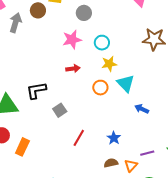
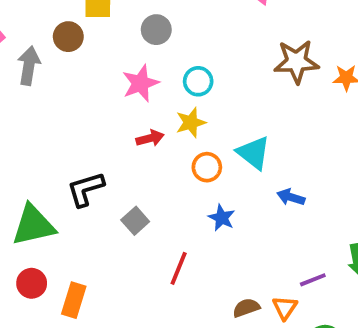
yellow star: (109, 64) -> (191, 123), moved
blue star: (114, 138) -> (222, 218), moved

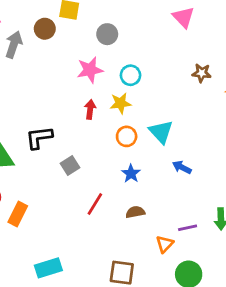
brown star: (296, 62) -> (202, 73), size x0.6
red arrow: (150, 138) -> (90, 109), turned -78
brown semicircle: (246, 308) -> (135, 212), moved

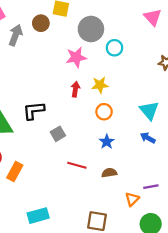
gray circle: (107, 34) -> (91, 29), size x1.5
cyan circle: (130, 75) -> (114, 48), moved
cyan triangle: (161, 132) -> (149, 110), moved
red line: (95, 204) -> (77, 165), turned 72

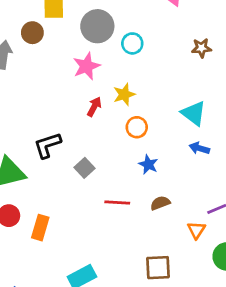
red arrow: (75, 89) -> (94, 107), turned 32

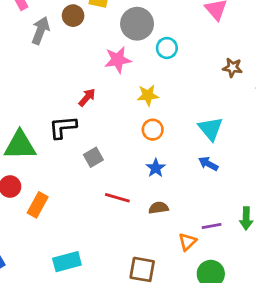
red arrow: (94, 107) -> (87, 97), moved

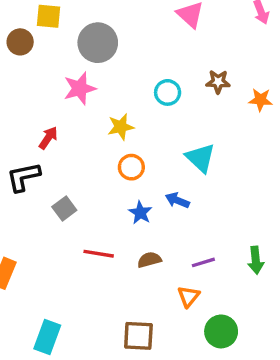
cyan circle: (167, 48) -> (168, 92), moved
blue arrow: (208, 164) -> (177, 200), moved
purple line: (212, 226) -> (203, 262), moved
cyan rectangle: (67, 262) -> (47, 337), turned -48

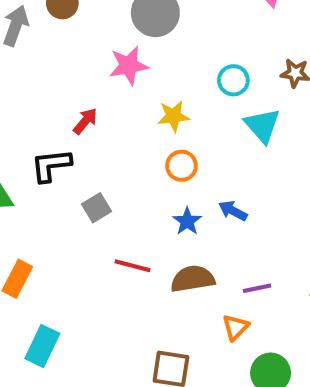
cyan triangle: (200, 158) -> (262, 125), moved
brown semicircle: (149, 260) -> (193, 279), size x1.5
cyan rectangle: (47, 337) -> (42, 346), moved

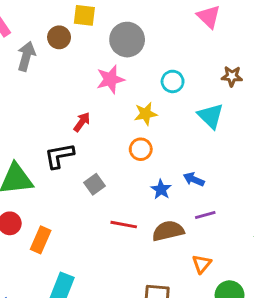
cyan circle: (233, 80) -> (173, 81), moved
orange circle: (182, 166) -> (141, 149), moved
purple line: (257, 288) -> (205, 215), moved

